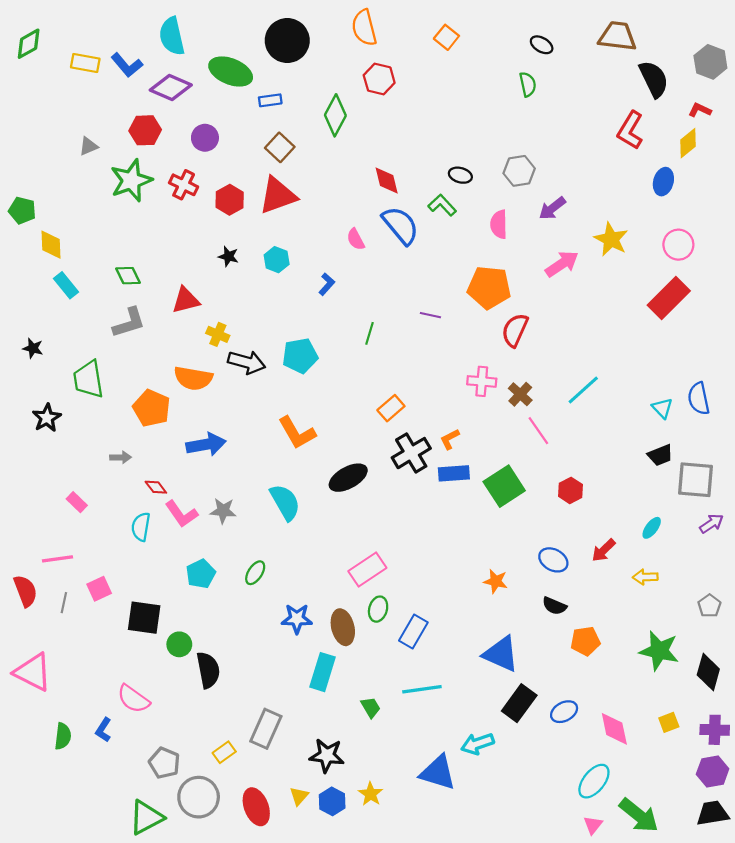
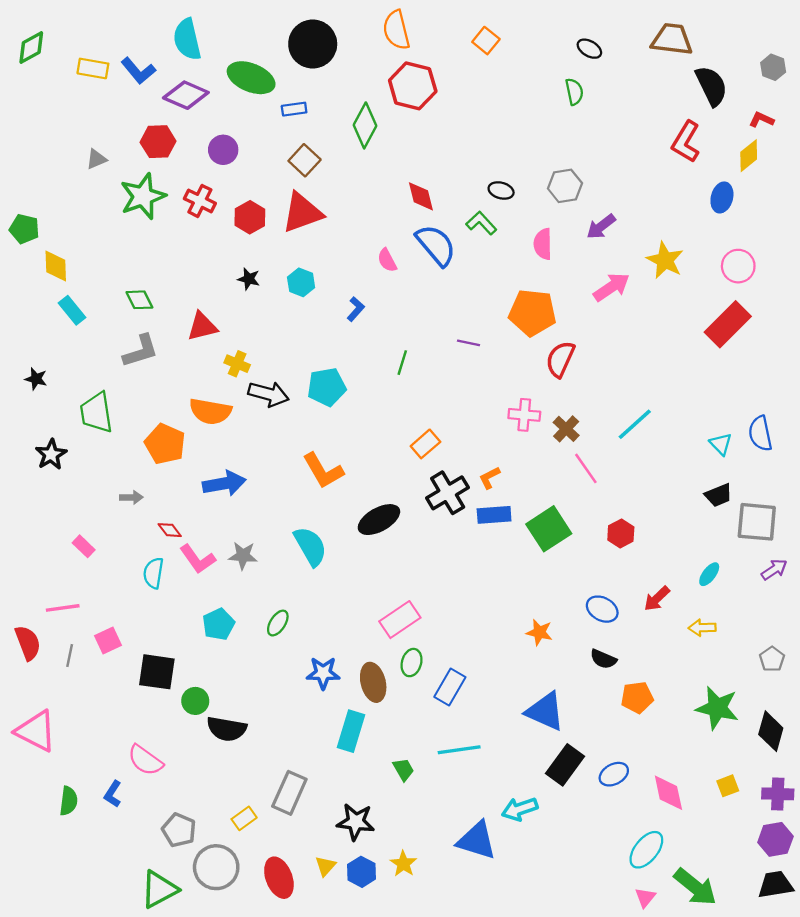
gray hexagon: (710, 62) -> (773, 67), size x0.7
red hexagon: (379, 79) -> (413, 86), size x1.4
black semicircle: (208, 670) -> (227, 729), turned 111

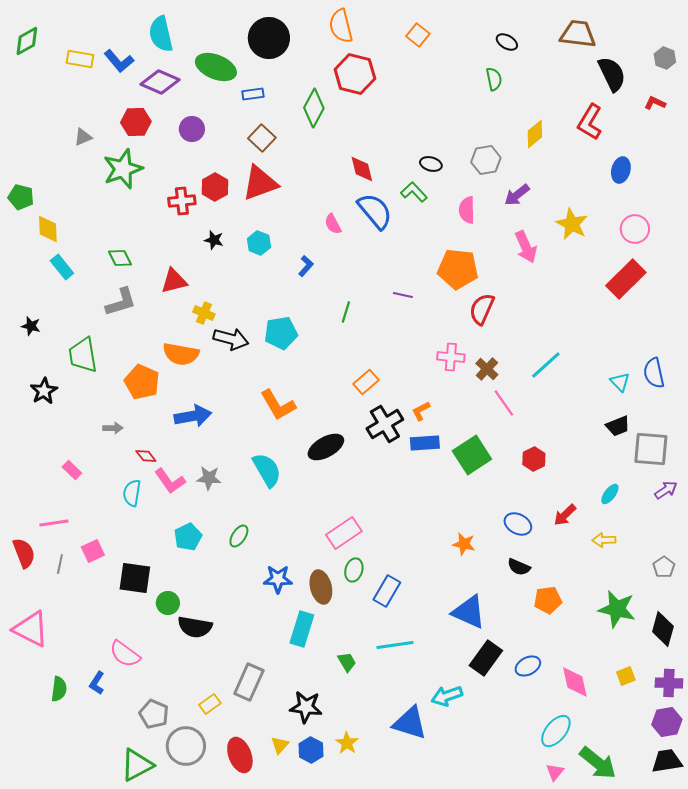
yellow diamond: (749, 156) -> (535, 134), moved
red cross: (200, 201) -> (182, 201), moved, turned -32
pink arrow: (611, 287) -> (526, 247), turned 100

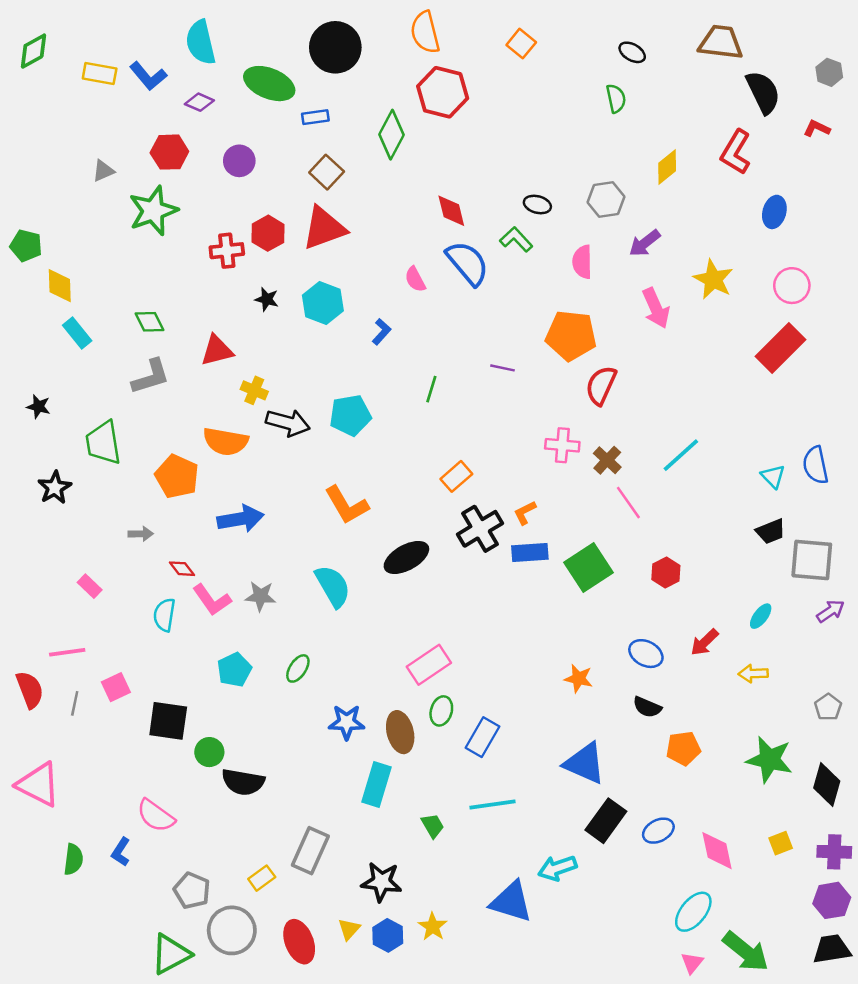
purple diamond: (160, 82) -> (199, 102), size x0.6
cyan hexagon: (259, 243) -> (323, 303), size x1.4

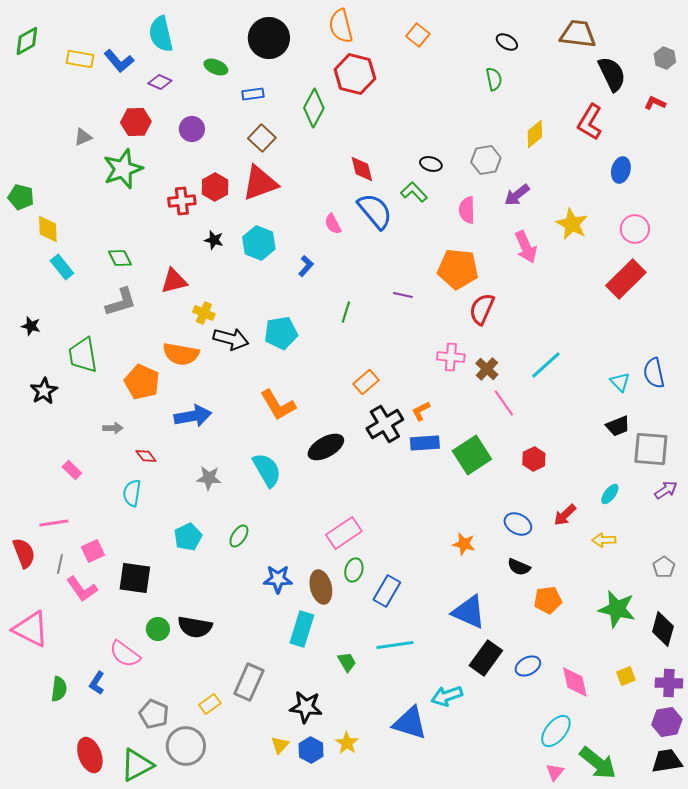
green ellipse: (269, 84) -> (216, 67), size x0.6
pink L-shape: (212, 600) -> (82, 589), moved
green circle: (209, 752) -> (158, 629), moved
red ellipse: (299, 942) -> (90, 755), moved

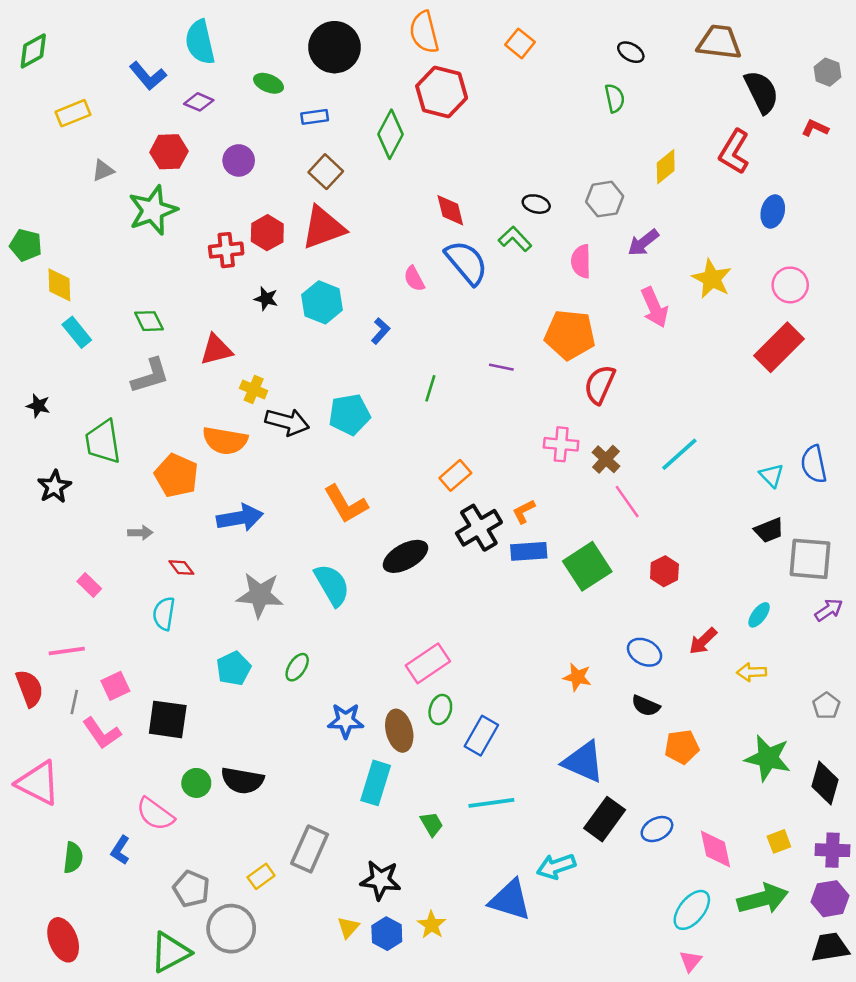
yellow rectangle: (80, 59) -> (73, 113), moved, turned -32
gray star: (209, 478) -> (260, 595), size x1.5
red ellipse: (90, 755) -> (63, 940), moved
green arrow: (598, 763) -> (763, 899), moved, turned -54

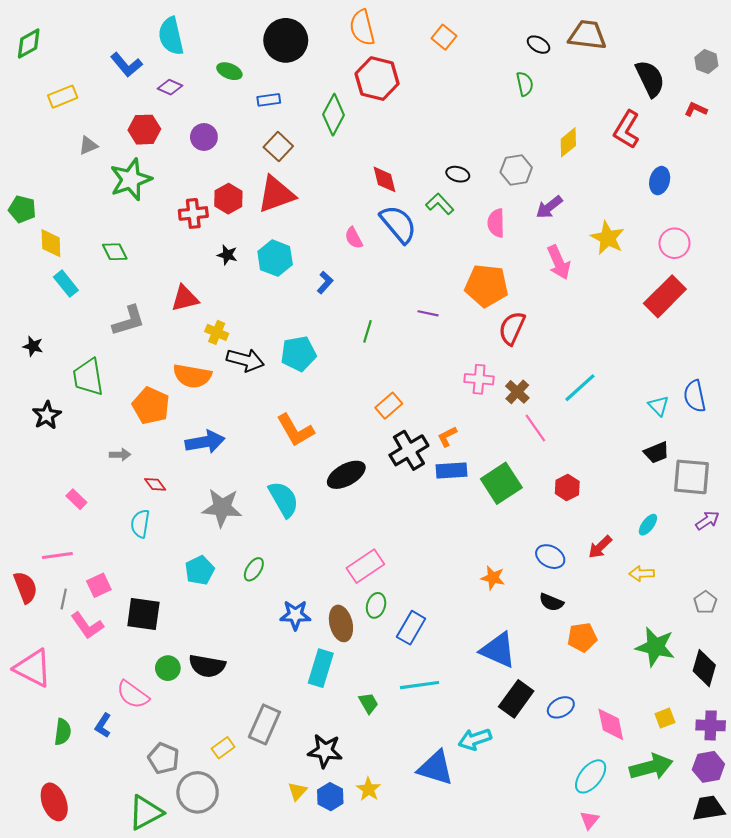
brown trapezoid: (719, 42) -> (587, 35), moved
green diamond: (149, 321) -> (115, 252), moved

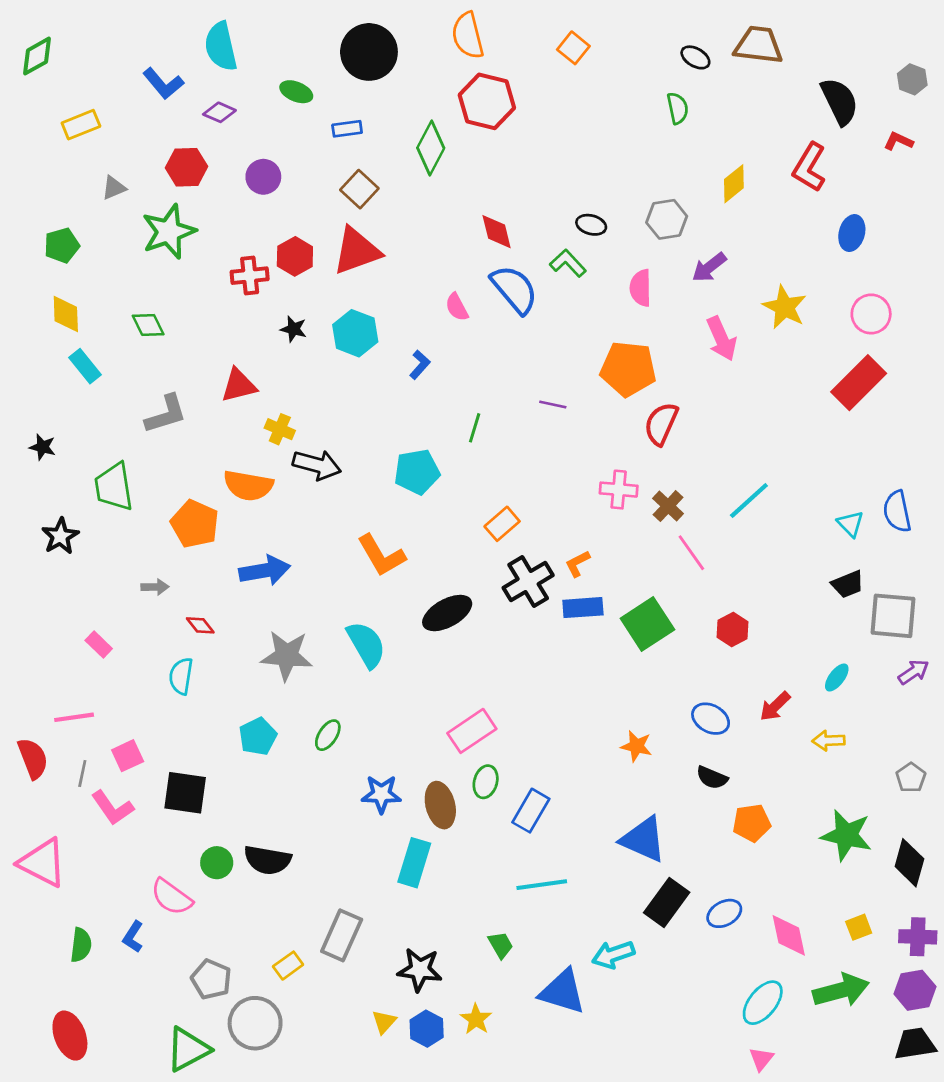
green pentagon: (22, 209) -> (62, 245), moved, turned -30
cyan pentagon: (298, 354) -> (417, 472), moved
green trapezoid: (369, 703) -> (501, 945), moved

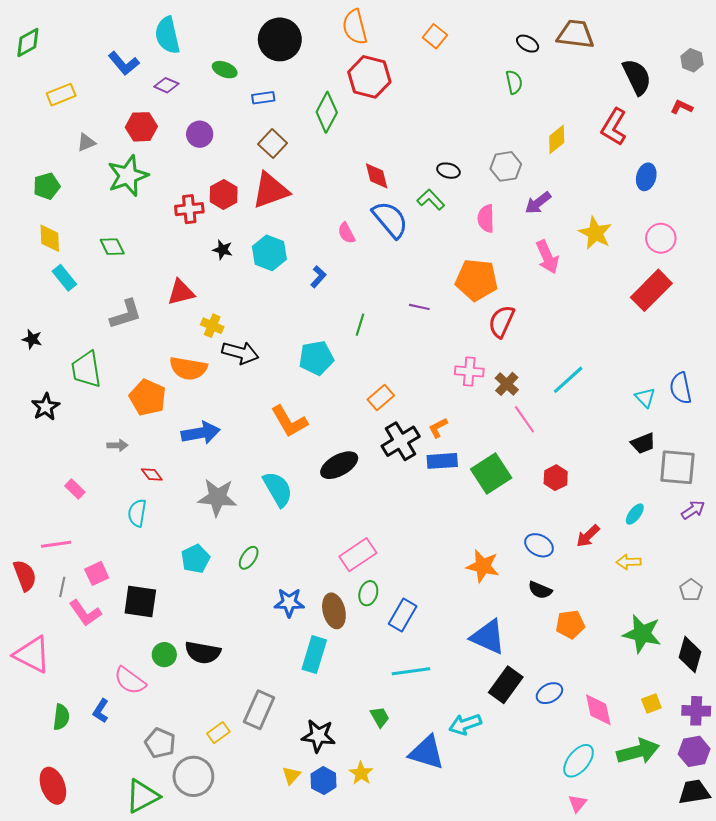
orange star: (636, 746) -> (483, 566), size x1.4

